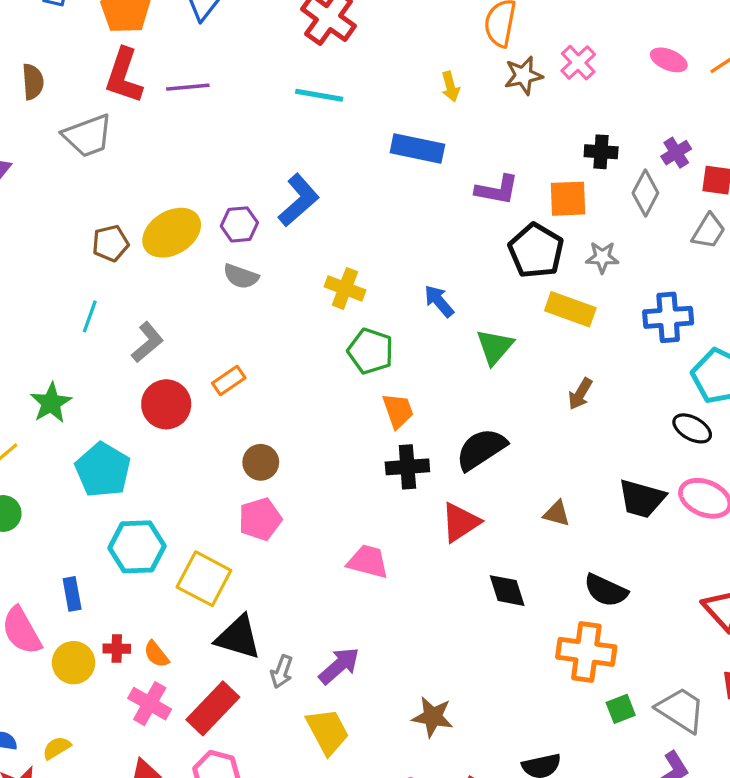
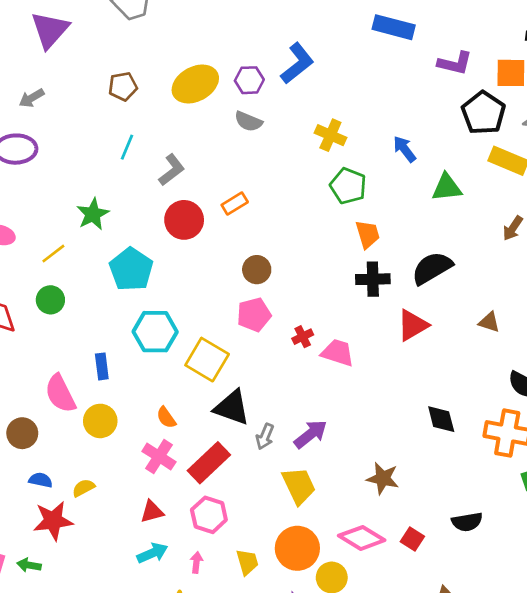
brown pentagon: (110, 243) -> (123, 86), moved
green triangle: (495, 347) -> (447, 187), turned 40
black diamond: (507, 591) -> (441, 419), moved
red cross: (117, 649) -> (303, 337), moved, turned -30

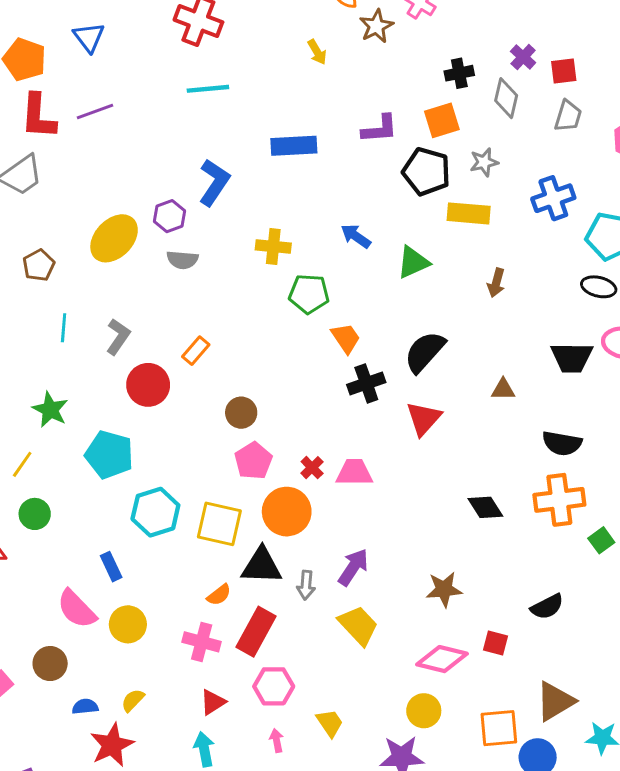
blue rectangle: (394, 27) -> (294, 146), moved
orange semicircle: (166, 418) -> (219, 595), moved, turned -75
orange circle: (297, 548) -> (287, 512), moved
cyan arrow: (152, 553) -> (204, 749), moved, turned -60

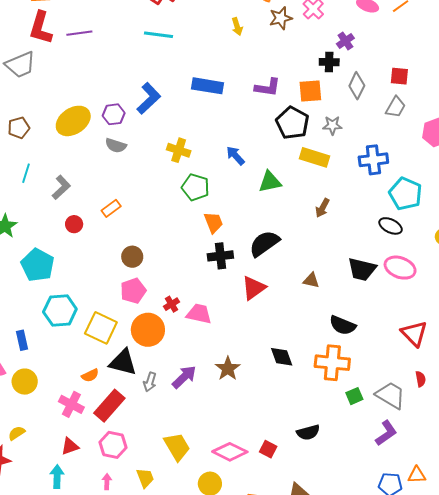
purple cross: (523, 57) -> (345, 41), moved
red circle: (148, 385) -> (74, 224), size x0.6
brown star: (444, 589) -> (228, 369), moved, turned 30
yellow trapezoid: (358, 625) -> (177, 447), moved

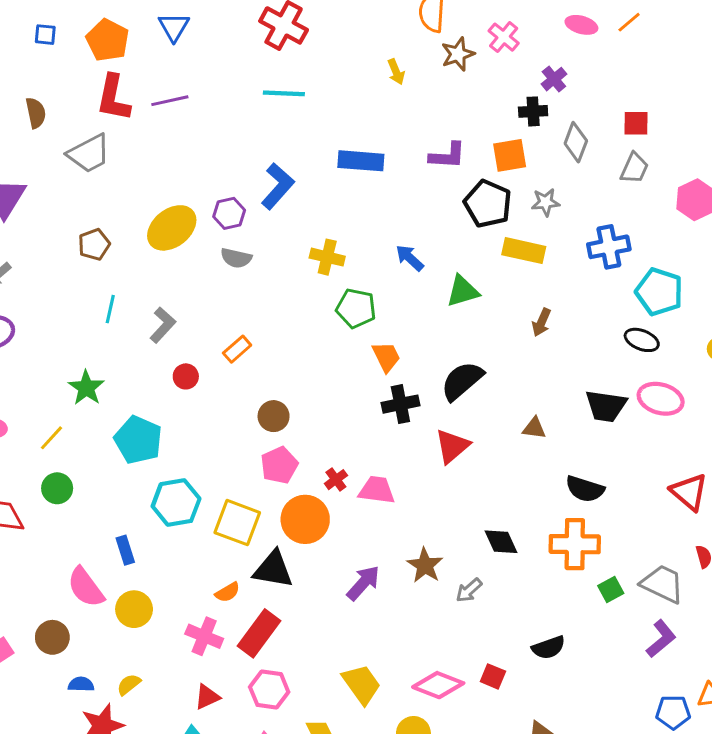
gray arrow: (150, 382) -> (469, 590), moved, turned 36

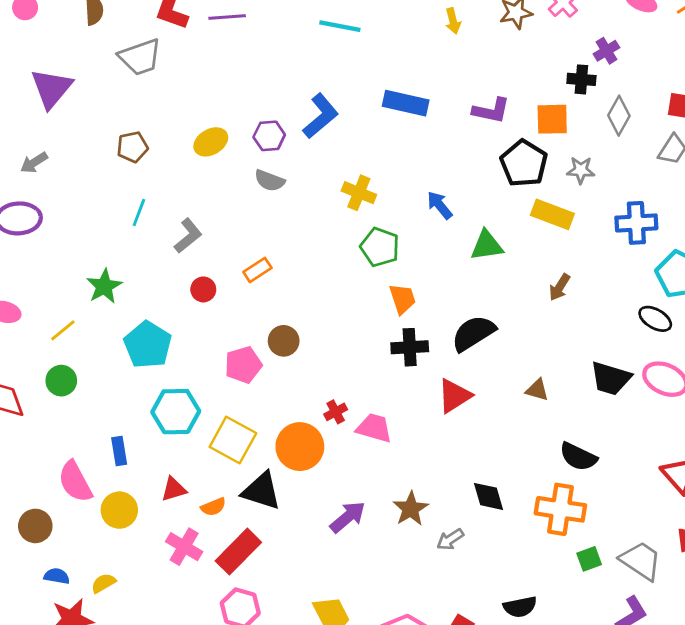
yellow ellipse: (172, 228) -> (211, 142), size x0.7
pink pentagon: (279, 465) -> (243, 365), moved
red triangle: (207, 697) -> (174, 489), moved

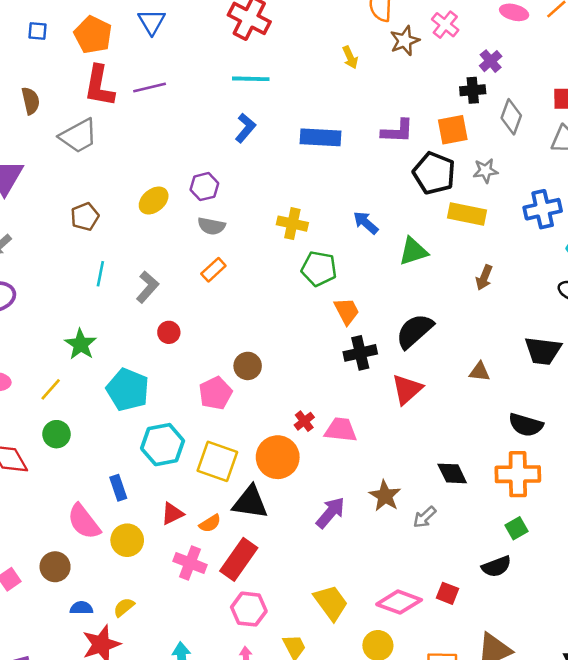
blue L-shape: (321, 116) -> (245, 128), moved, size x0.7
orange rectangle: (257, 270) -> (213, 270), moved
green square: (589, 559) -> (516, 528), moved

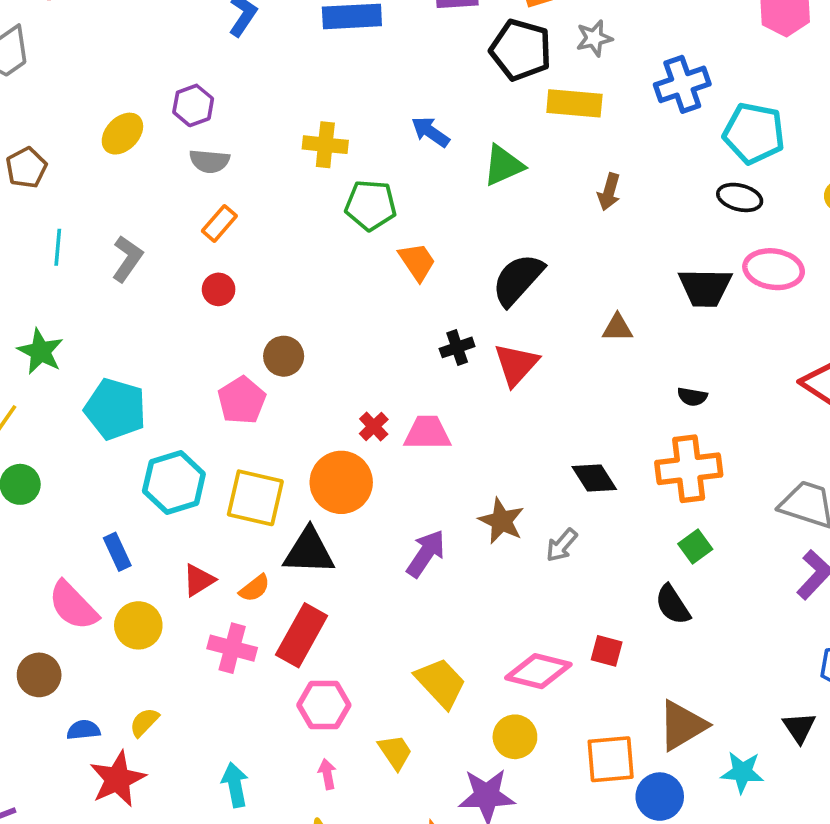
red circle: (169, 332) -> (219, 289), moved
black cross: (360, 353) -> (457, 347), moved, size x0.7
black semicircle: (526, 425) -> (692, 397), size x0.6
black semicircle: (496, 567) -> (673, 605), turned 84

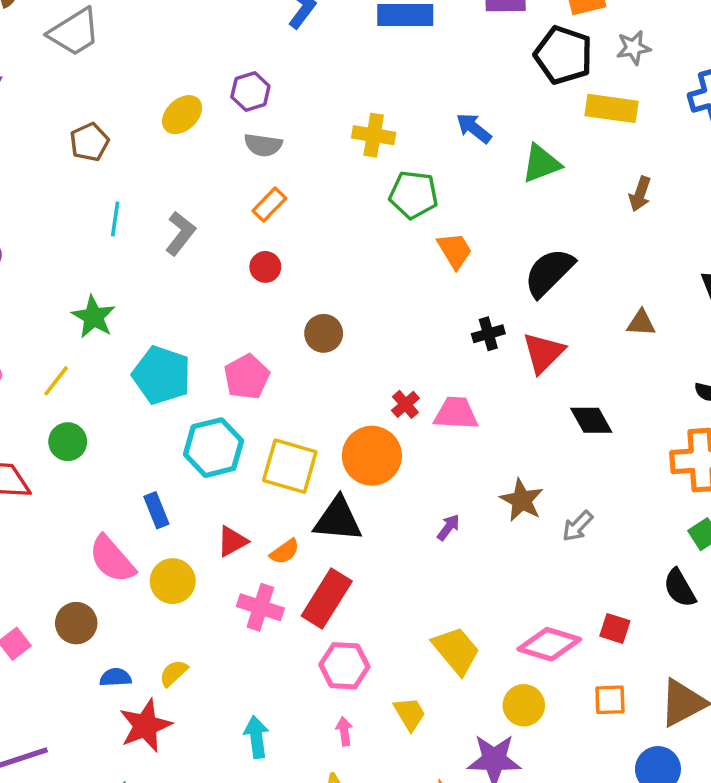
pink pentagon: (242, 400) -> (247, 377), moved
black diamond: (594, 478) -> (591, 420), moved
purple arrow: (426, 554) -> (448, 527), size x0.6
orange square: (611, 759) -> (610, 700), moved, size x0.7

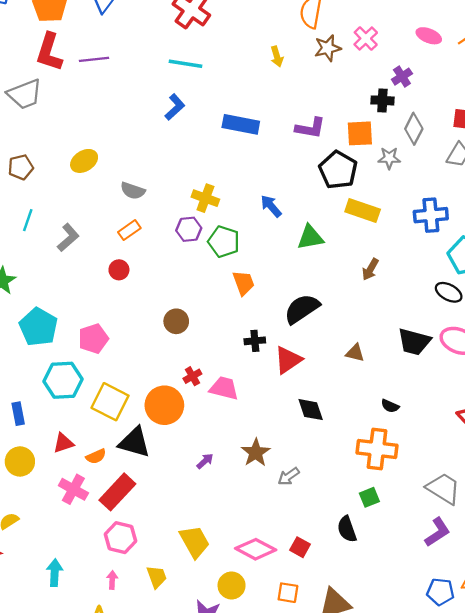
gray star: (633, 48) -> (389, 158), moved
purple hexagon: (250, 91) -> (189, 229), moved
brown circle: (324, 333) -> (176, 321), moved

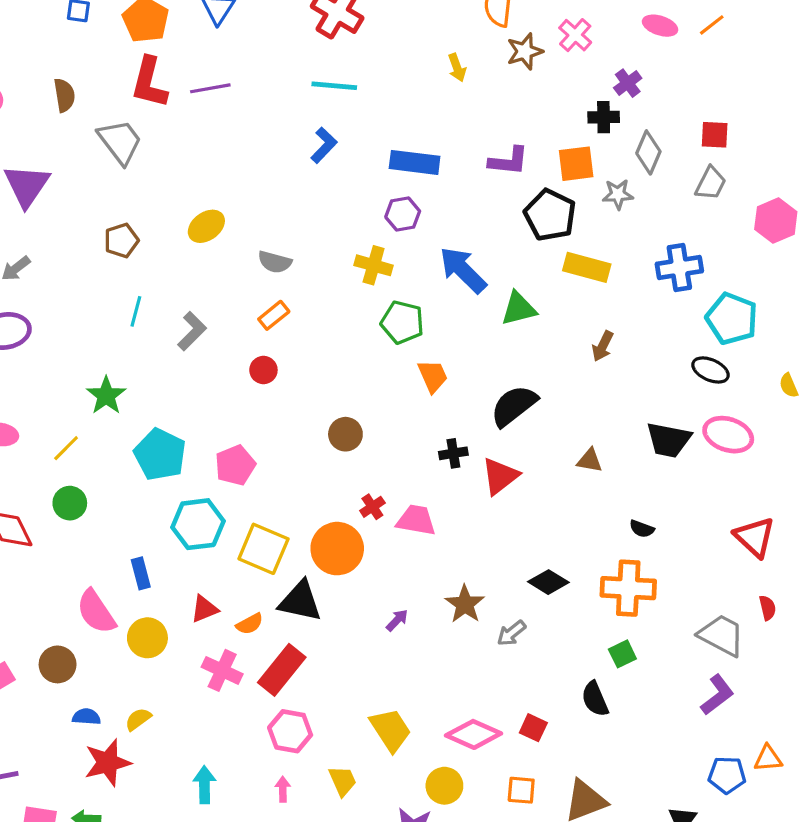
gray trapezoid: (25, 94) -> (120, 142), turned -102
blue arrow: (271, 206) -> (463, 270), size x1.6
purple hexagon: (189, 229) -> (403, 214), moved
black diamond: (311, 410) -> (548, 582), moved, turned -36

